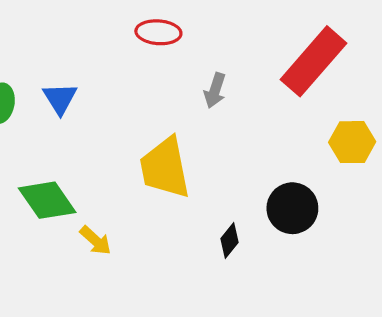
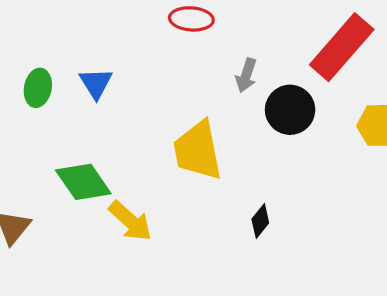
black circle: (292, 208) -> (290, 110), moved
yellow arrow: (95, 240) -> (130, 221), size x1.4

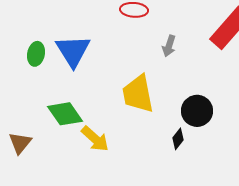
blue triangle: (96, 83) -> (73, 51), size x1.6
black circle: (290, 110) -> (197, 111), moved

